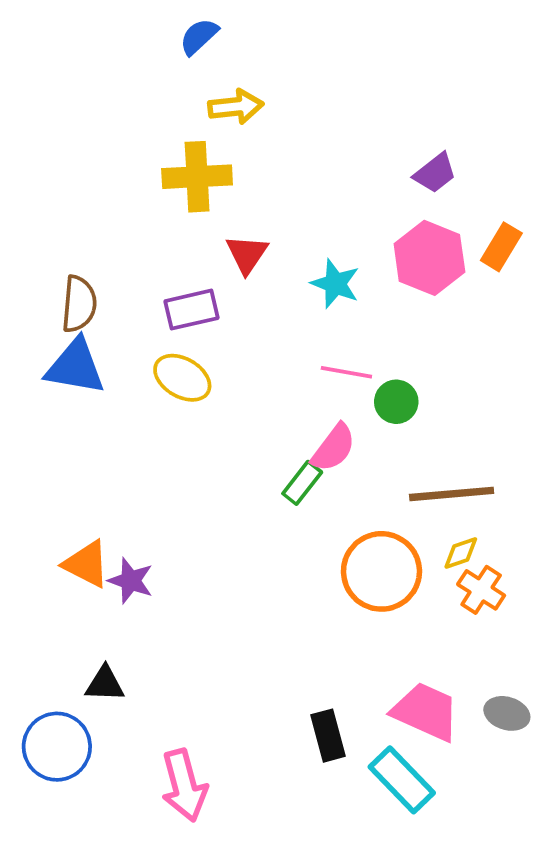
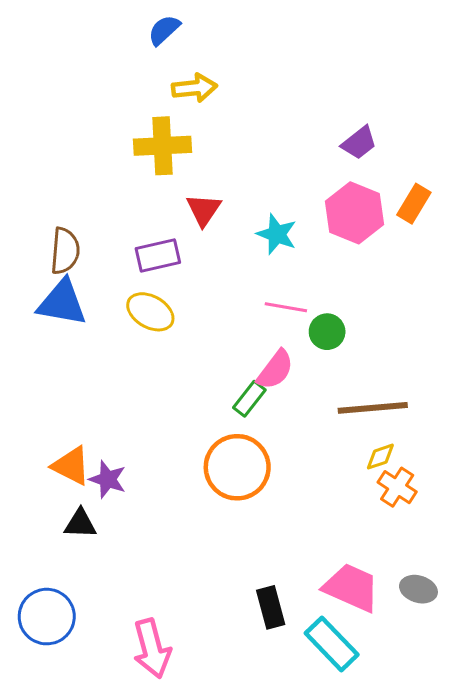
orange circle: (381, 571) -> (237, 467), moved
black triangle: (105, 684) -> (80, 524), moved

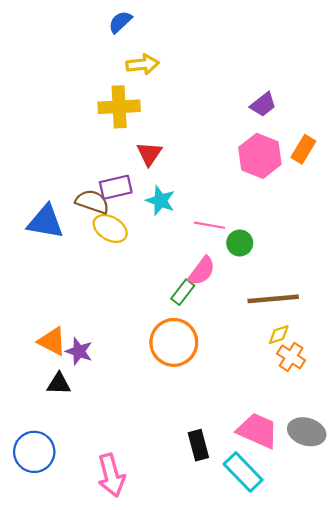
cyan star: (277, 234) -> (160, 201), moved
brown semicircle: (65, 251) -> (92, 202), moved, turned -76
gray ellipse: (418, 589) -> (307, 432), size x1.4

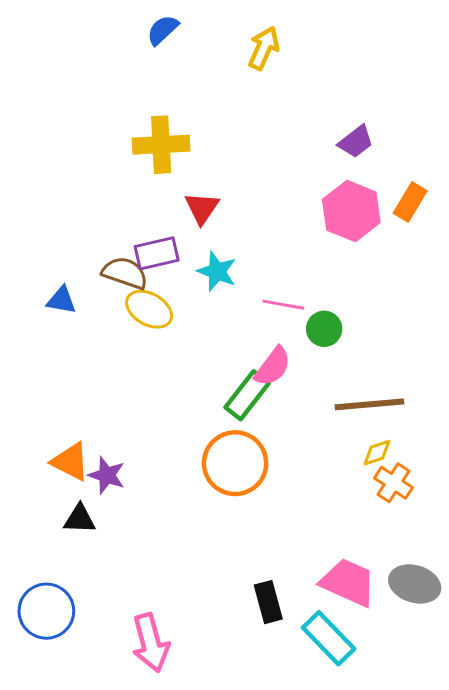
yellow arrow: (143, 64) -> (264, 48), moved, turned -60
blue triangle: (45, 222) -> (61, 300), size x0.6
green rectangle: (183, 292) -> (247, 395), size x1.4

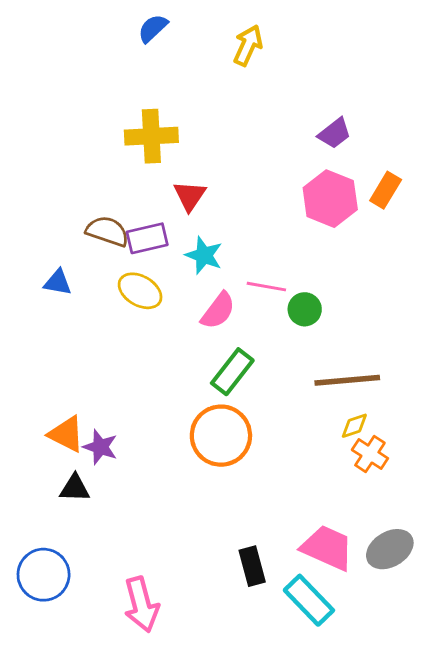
brown semicircle: (125, 273) -> (107, 231), moved
pink semicircle: (273, 367) -> (218, 311), moved
gray ellipse: (415, 584) -> (390, 549), turned -48

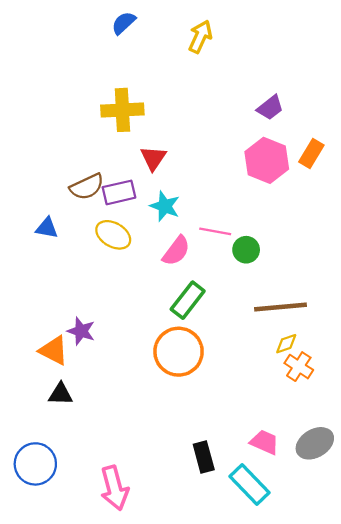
brown semicircle: (107, 231) -> (87, 187), turned 136
purple star: (100, 447) -> (81, 331), moved
pink trapezoid: (327, 548) -> (264, 442), size x0.7

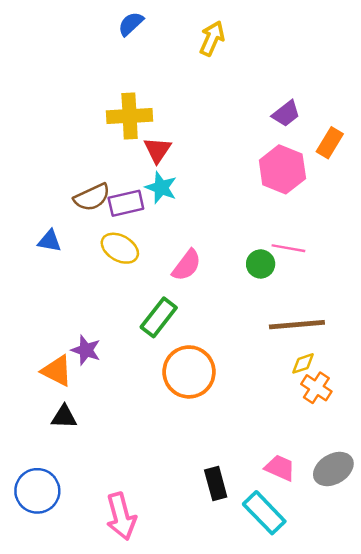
orange rectangle: (311, 153) -> (330, 143), moved
red triangle: (153, 158) -> (157, 150), moved
cyan star: (165, 206) -> (161, 188), moved
pink line: (215, 231) -> (288, 248), moved
green rectangle: (188, 300) -> (159, 317), moved

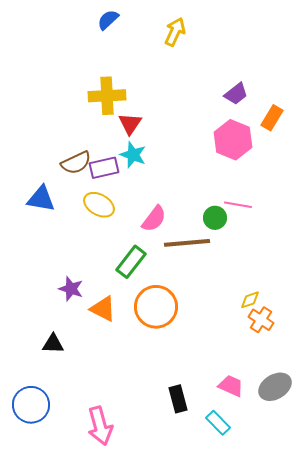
blue triangle: (49, 241) -> (41, 199), size x1.4
brown line: (297, 325) -> (187, 243), moved
orange triangle: (57, 371) -> (103, 309), moved
cyan rectangle: (264, 513) -> (218, 423), size x0.7

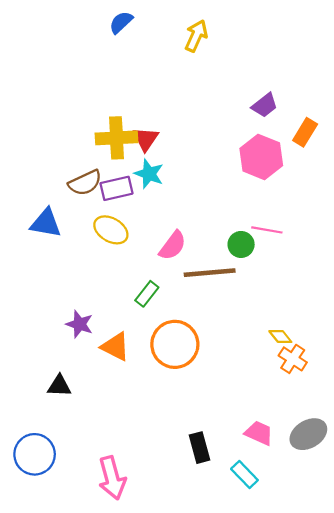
yellow cross: (107, 96) -> (117, 138), moved
green rectangle: (131, 262) -> (147, 294), size x0.7
yellow diamond: (250, 300) -> (280, 336), turned 70

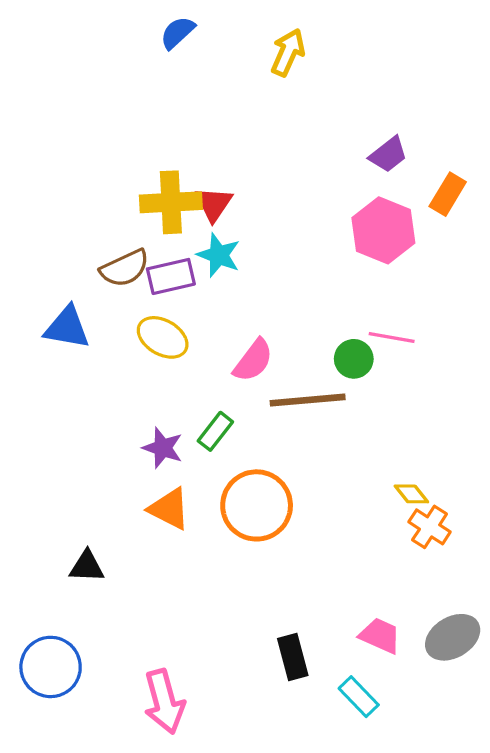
purple star: (79, 324) -> (163, 448), moved

